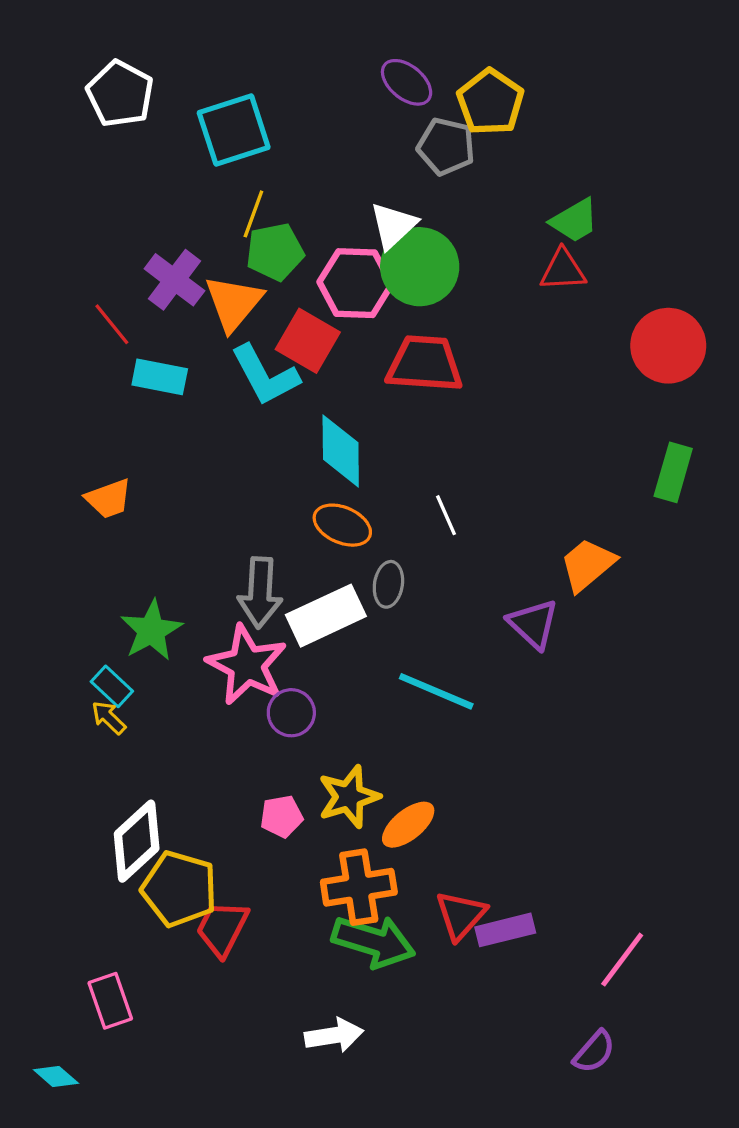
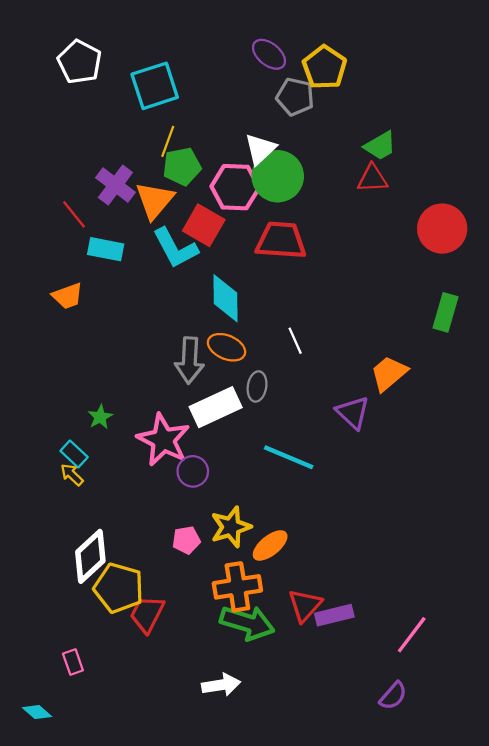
orange trapezoid: (109, 499) -> (68, 296), moved
gray arrow: (260, 593) -> (190, 360), moved
green star: (151, 630) -> (100, 417), size x0.6
pink rectangle: (110, 1001) -> (73, 662), size x0.7

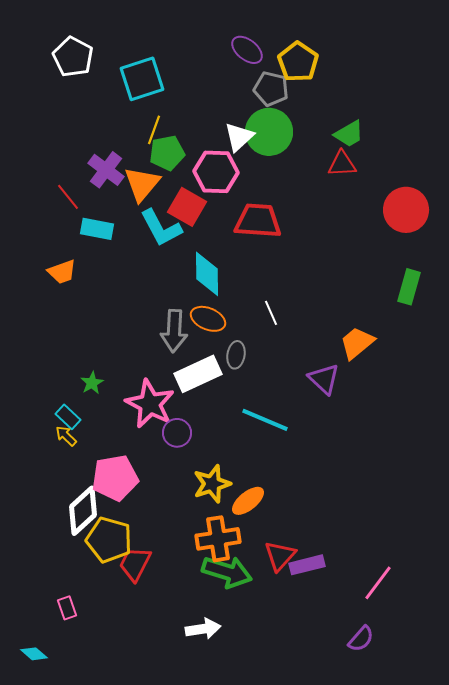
green circle: (278, 176) -> (269, 132), moved
pink pentagon: (186, 540) -> (115, 478), moved, size x1.8

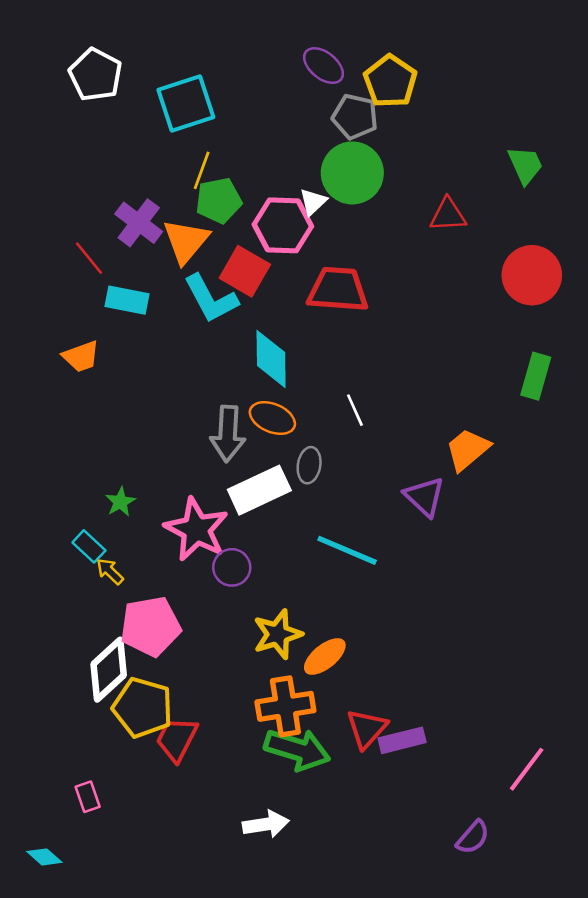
green trapezoid: (349, 134) -> (525, 165), moved, turned -84
white triangle: (239, 137) -> (313, 202), moved, size x0.7
yellow arrow: (66, 436) -> (110, 571), moved
pink line: (378, 583) -> (527, 769), moved

